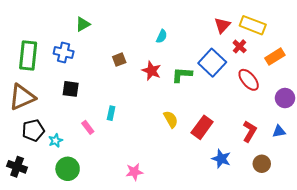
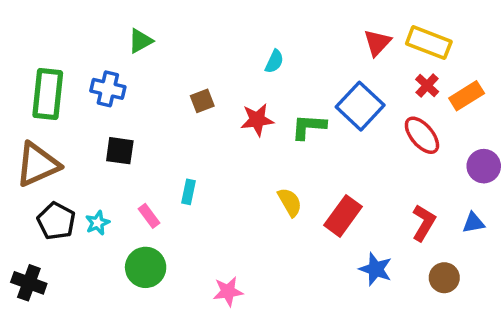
red cross: (240, 46) -> (427, 85), moved
red star: (152, 71) -> (257, 120), turned -30
black pentagon: (33, 130) -> (56, 221), turned -30
cyan star: (55, 140) -> (98, 223), moved
green circle: (68, 169) -> (146, 267), moved

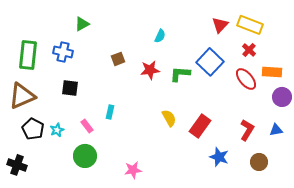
orange rectangle: (467, 96) -> (272, 72), moved, turned 36

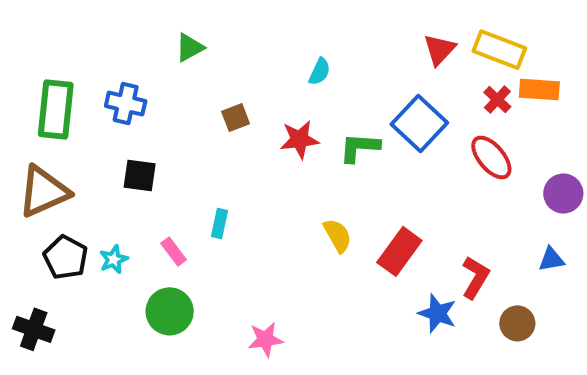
green triangle: (82, 24) -> (190, 48), moved
orange rectangle: (272, 72) -> (539, 90), moved
red L-shape: (247, 130) -> (475, 277), moved

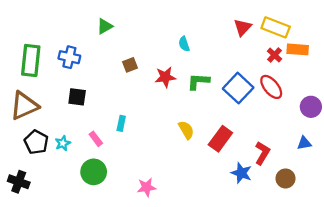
cyan semicircle: (319, 72) -> (184, 44), moved, turned 136
blue square: (419, 124) -> (238, 88), moved

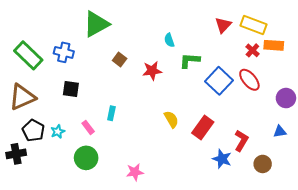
green triangle: (105, 26) -> (96, 24), size x1.8
green rectangle: (31, 60) -> (28, 55), turned -52
brown square: (130, 65) -> (120, 59), turned -32
green L-shape: (198, 81) -> (190, 60), moved
black cross: (19, 182) -> (16, 154), moved, turned -30

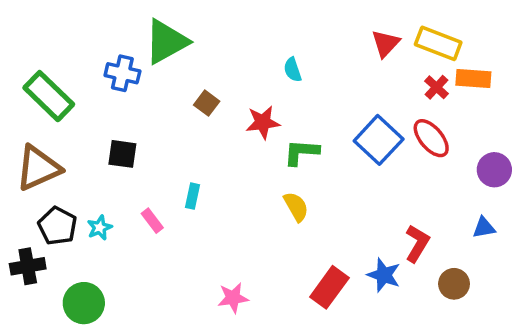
blue cross: (64, 52) -> (122, 73), moved
green L-shape: (190, 60) -> (301, 152), moved
red rectangle: (203, 127) -> (329, 287), moved
green circle: (86, 158) -> (84, 303), moved

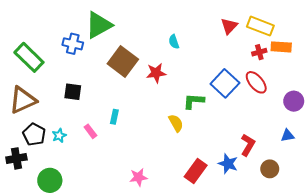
red cross: (436, 87) -> (259, 52), turned 32
brown square: (207, 103) -> (123, 62), size x2.0
green L-shape: (301, 152) -> (194, 101), moved

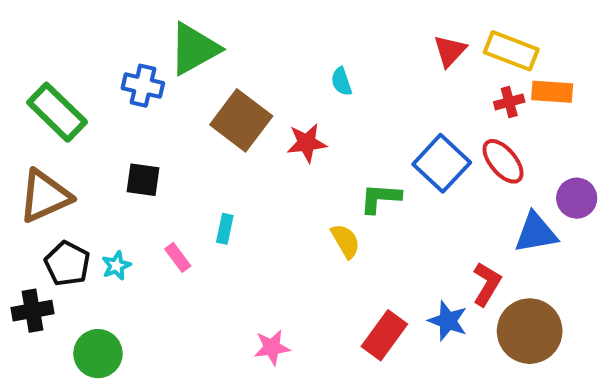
blue triangle: (287, 136) -> (536, 233), moved, size x1.6
brown circle: (270, 169) -> (530, 331), size x1.8

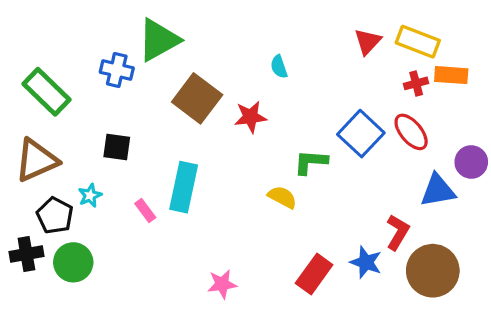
cyan rectangle: (225, 229) -> (184, 187), size x2.0
yellow semicircle: (346, 241) -> (282, 197), turned -32
cyan star: (116, 266) -> (90, 195), moved
green circle: (98, 354) -> (73, 262), moved

